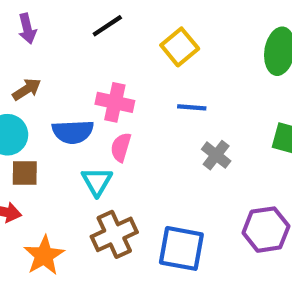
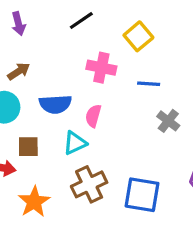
pink cross: (115, 102) -> (101, 68), moved
brown square: (25, 173) -> (28, 147), moved
cyan triangle: (97, 181) -> (75, 143), turned 35

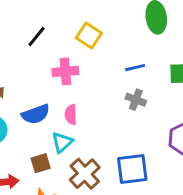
blue line: (149, 84) -> (135, 68), moved
brown square: (28, 147) -> (41, 163), moved

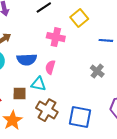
blue line: (135, 68) -> (106, 40), moved
cyan triangle: (62, 142) -> (39, 84), turned 35
brown cross: (85, 174) -> (47, 110), turned -35

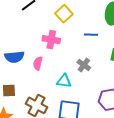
pink cross: (56, 37) -> (51, 40), moved
cyan triangle: (39, 84) -> (64, 81), moved

